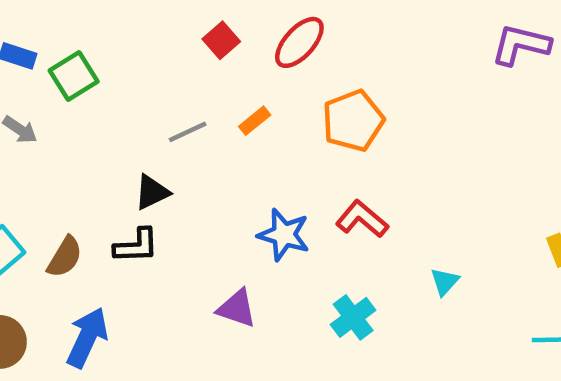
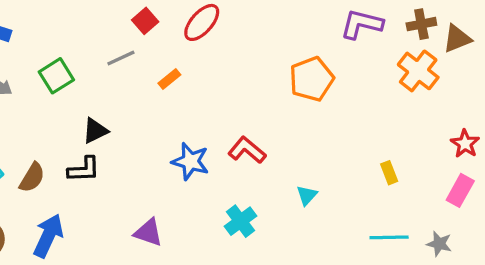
green square: (74, 76) -> (56, 76), moved
orange pentagon: (353, 121) -> (312, 79), moved
gray line: (188, 132) -> (121, 58), moved
purple triangle: (237, 308) -> (148, 232), moved

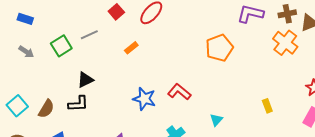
gray line: (121, 58) -> (89, 35), moved

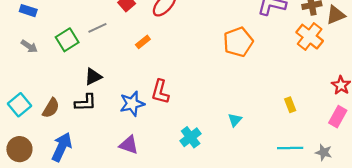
red L-shape: (179, 92) -> (160, 92), moved, turned -115
blue star: (144, 99) -> (132, 104), moved, turned -30

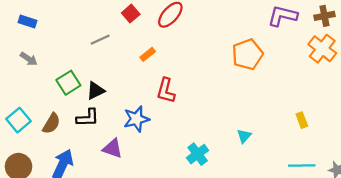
green square: (67, 40) -> (68, 83), moved
red L-shape: (160, 92) -> (166, 91), moved
purple triangle: (129, 145) -> (113, 148), moved

